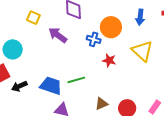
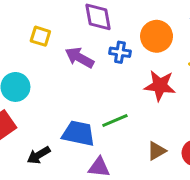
blue cross: (94, 39) -> (120, 52), moved
red star: (109, 60) -> (160, 86), size x1.5
black arrow: (19, 86) -> (39, 155), moved

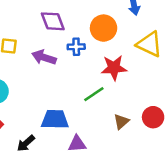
green line: (115, 120) -> (94, 94), moved

